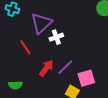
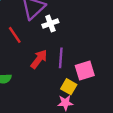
purple line: (65, 67) -> (61, 58), turned -42

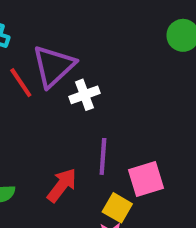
red line: (15, 35) -> (21, 83), moved
red arrow: (39, 59) -> (62, 185), moved

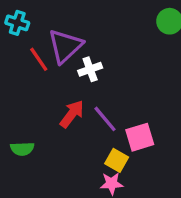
purple line: (103, 156) -> (105, 119), turned -44
red arrow: (62, 185) -> (72, 114), moved

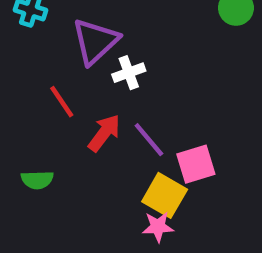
red line: (39, 59) -> (62, 102), moved
yellow square: (117, 160) -> (165, 195), size x1.4

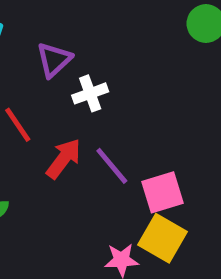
purple triangle: (95, 41) -> (54, 60), size x0.7
yellow square: (165, 195) -> (163, 238), moved

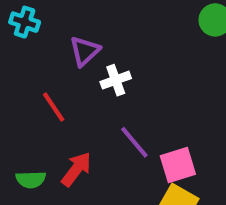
red arrow: (64, 159) -> (76, 169), moved

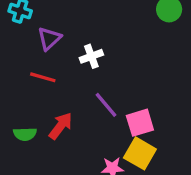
purple triangle: (85, 51) -> (49, 38), moved
red line: (54, 107) -> (43, 77), turned -40

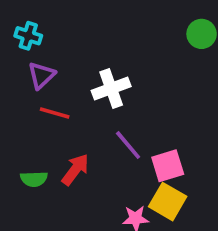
purple triangle: (49, 38) -> (41, 75), moved
white cross: (91, 56) -> (111, 89), size x1.4

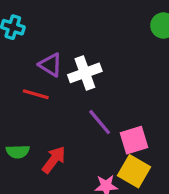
purple triangle: (41, 75) -> (50, 65), moved, turned -45
red arrow: (75, 170) -> (54, 160), moved

